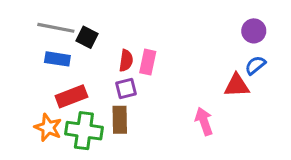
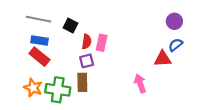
black square: (87, 37) -> (71, 26), moved
red rectangle: (71, 96) -> (39, 57), moved, turned 60

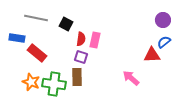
blue rectangle: (39, 41) -> (17, 38), moved
purple square: (87, 61) -> (81, 57), turned 32
pink arrow: (140, 83) -> (131, 78), turned -30

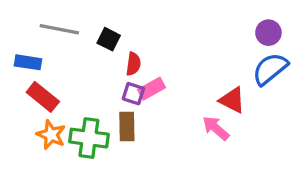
pink rectangle: (95, 40) -> (152, 89), moved, turned 49
blue semicircle: (164, 42) -> (270, 69), size x1.6
red rectangle: (37, 53) -> (43, 97), moved
red triangle: (152, 55) -> (232, 100), moved, turned 30

